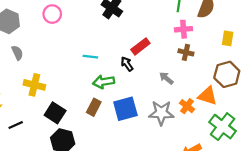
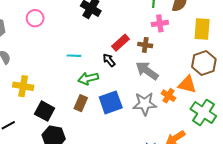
yellow rectangle: (228, 38) -> (202, 29), size x1.5
brown cross: (186, 52) -> (145, 45), moved
gray arrow: (166, 78) -> (147, 71), size x1.6

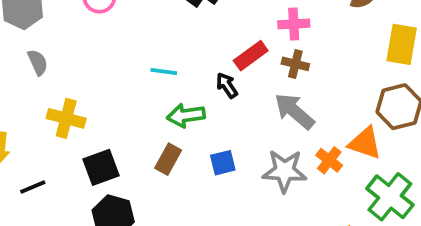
pink cross: (160, 23) -> (294, 24), moved
blue square: (111, 102) -> (223, 163), size x0.6
black square: (45, 111) -> (101, 167), turned 36

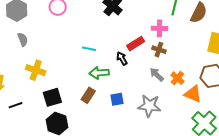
gray arrow: (294, 111) -> (157, 75), size x0.7
orange cross: (329, 160) -> (177, 78), moved

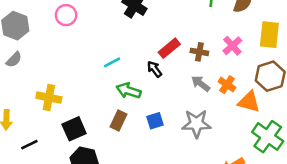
pink cross: (160, 28) -> (232, 46), moved, turned -35
gray semicircle: (23, 39) -> (14, 60), moved, turned 72
cyan line: (89, 49) -> (112, 62), turned -32
green arrow: (99, 73) -> (129, 91), turned 30

